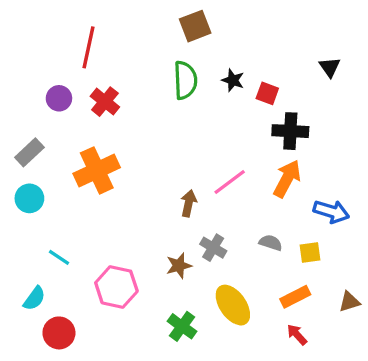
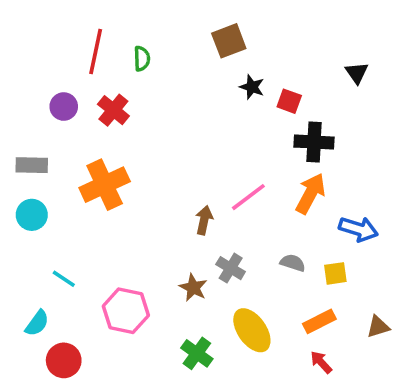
brown square: (195, 26) -> (229, 41), moved
green semicircle: (185, 80) -> (142, 59), moved, size x0.6
gray rectangle: (29, 152) -> (32, 165), turned 44
brown star: (179, 266) -> (193, 288), turned -30

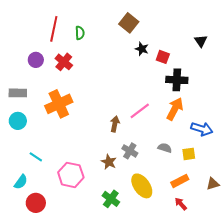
brown square: (229, 41) -> (129, 23), turned -30

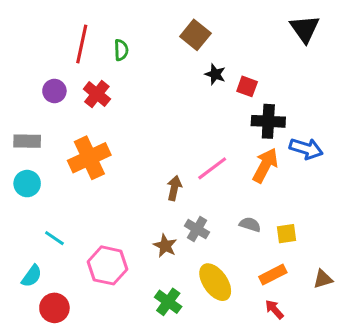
black triangle: (201, 41) -> (305, 29), moved, size x1.5
blue arrow: (202, 129) -> (306, 149), moved

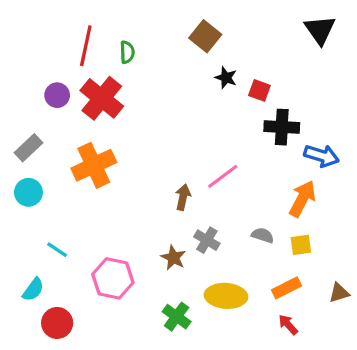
red cross: (97, 94) -> (102, 98), size x1.5
gray rectangle: (27, 141) -> (28, 148), turned -44
orange arrow: (265, 165) -> (302, 199), moved
yellow ellipse: (215, 282) -> (226, 296), turned -51

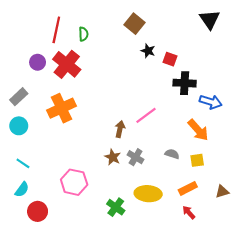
orange arrow: (302, 199) -> (198, 130), turned 110
cyan line: (57, 250) -> (23, 163), moved
brown star: (173, 258) -> (113, 157), moved

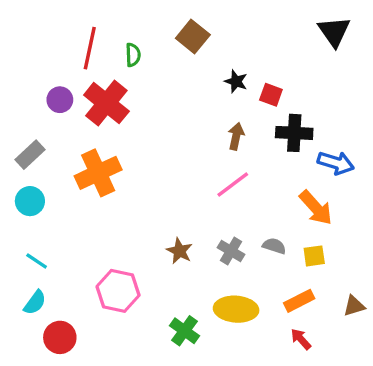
brown square: (135, 24) -> (193, 37), moved
brown arrow: (120, 129) -> (236, 136), moved
gray cross: (136, 157) -> (231, 251), moved

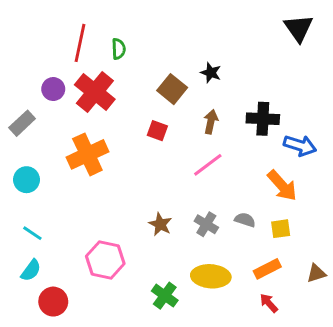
brown square: (193, 37) -> (172, 89), moved
red square: (271, 95) -> (157, 131), moved
gray rectangle: (30, 155) -> (22, 123), moved

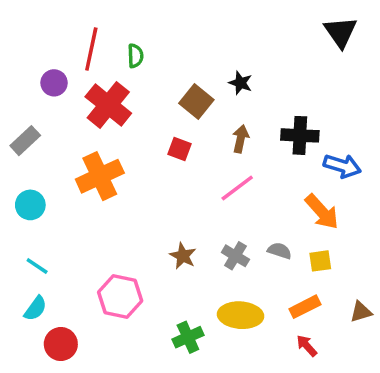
purple circle: (53, 89) -> (54, 83), moved
green cross: (165, 296) -> (188, 337), turned 30

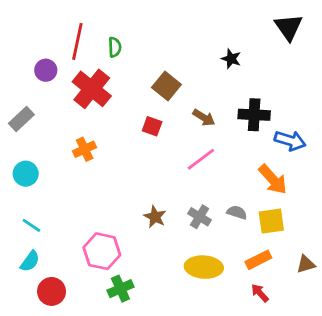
black star: (241, 83) -> (231, 59), moved
brown arrow: (241, 139) -> (204, 118), turned 110
orange cross: (100, 176) -> (85, 149), size x0.6
yellow square: (320, 261) -> (271, 221), size x1.4
green cross: (188, 337) -> (120, 289), moved

